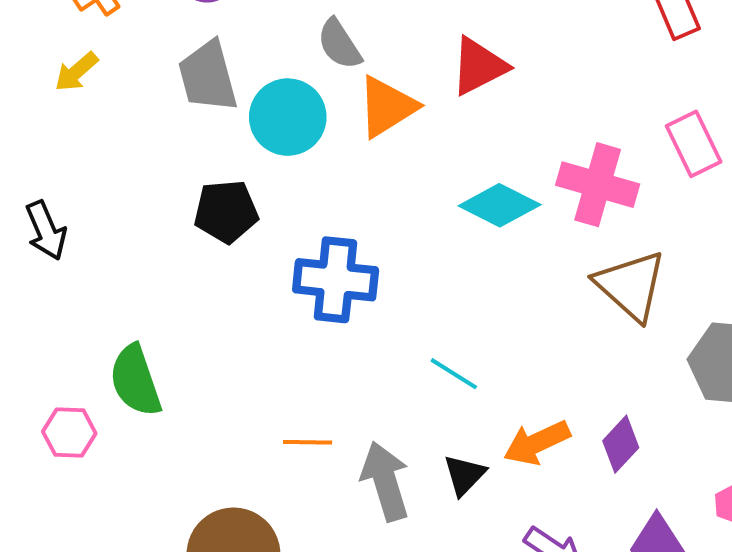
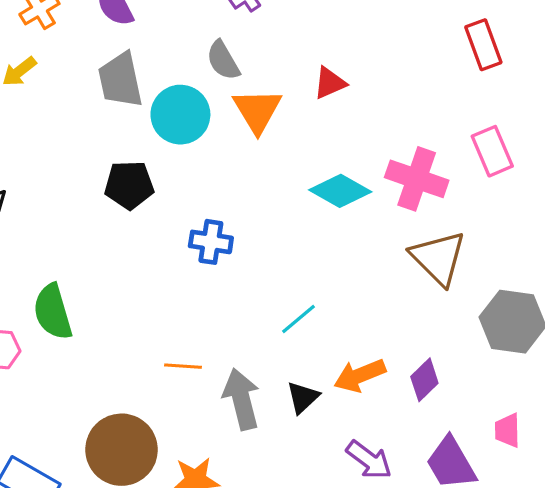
red triangle: (479, 66) -> (330, 83), size x0.7
orange triangle: (387, 107) -> (257, 110), turned -32
blue cross: (336, 280) -> (211, 242), size x0.7
cyan line: (454, 374) -> (298, 319), turned -75

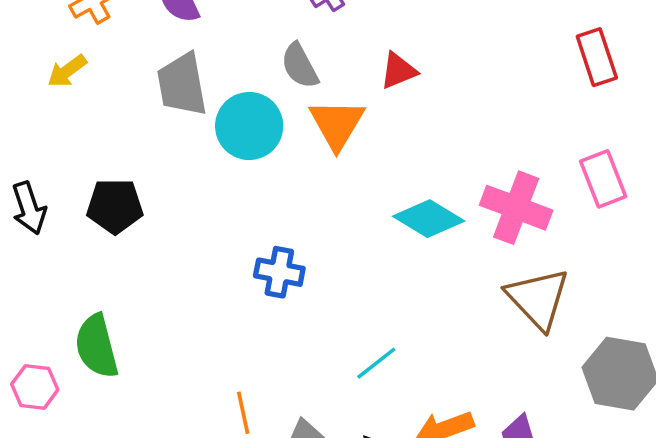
red triangle: (330, 83) -> (398, 71), moved
black pentagon: (129, 185) -> (115, 206), moved
orange line: (183, 366) -> (243, 413), turned 72

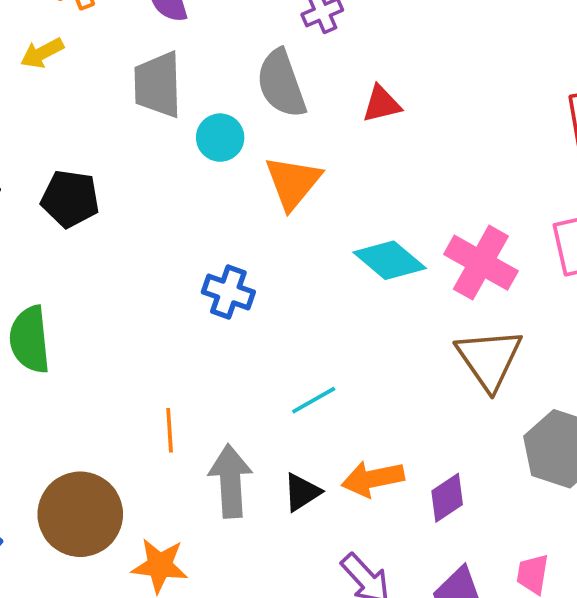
gray semicircle: (300, 66) -> (281, 84), size x1.4
orange triangle: (337, 124) -> (293, 182), moved
cyan circle: (249, 126) -> (220, 138), size x0.7

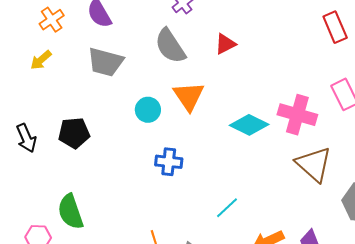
gray trapezoid: (158, 85) -> (106, 62), turned -60
cyan circle: (220, 138) -> (148, 110), moved

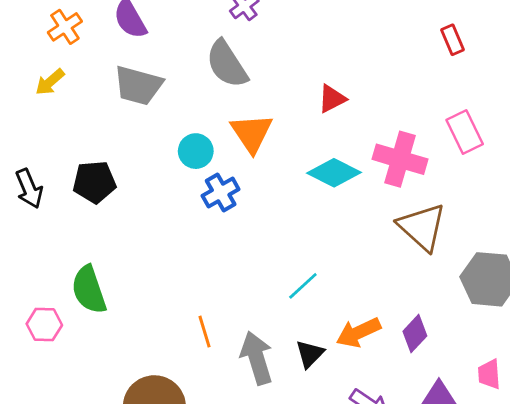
red rectangle: (335, 27) -> (452, 40), size x0.7
red triangle: (225, 44) -> (332, 99), moved
blue cross: (169, 162) -> (221, 193), moved, turned -36

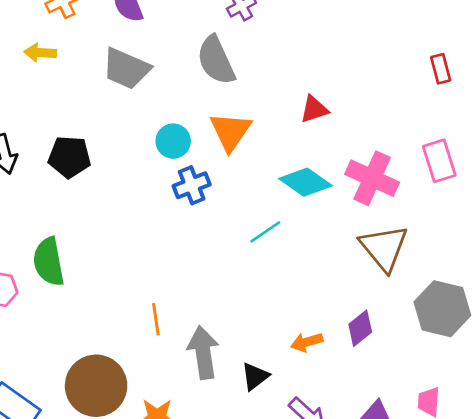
yellow arrow: (50, 82) -> (40, 53), turned 36
cyan line: (303, 286) -> (265, 232), moved
orange arrow: (358, 332) -> (307, 342), size x0.7
purple diamond: (415, 334) -> (360, 328), moved
black triangle: (310, 354) -> (255, 376), moved

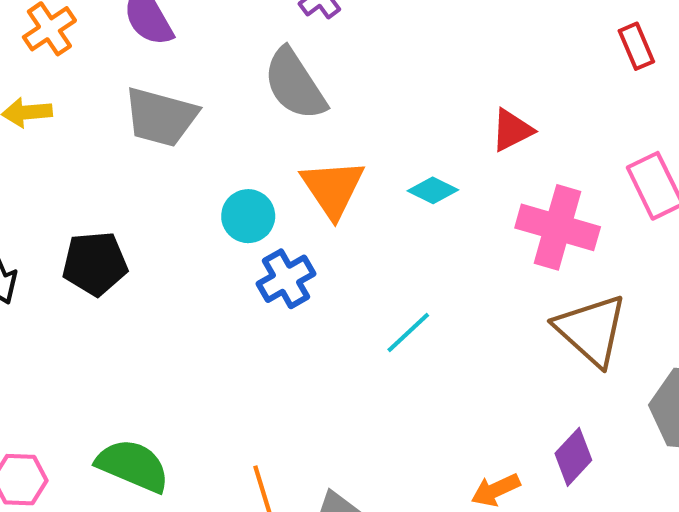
red triangle: (314, 109) -> (512, 130), moved
cyan diamond: (306, 182) -> (433, 190), moved, size x0.6
green semicircle: (49, 262) -> (133, 466), moved, turned 132

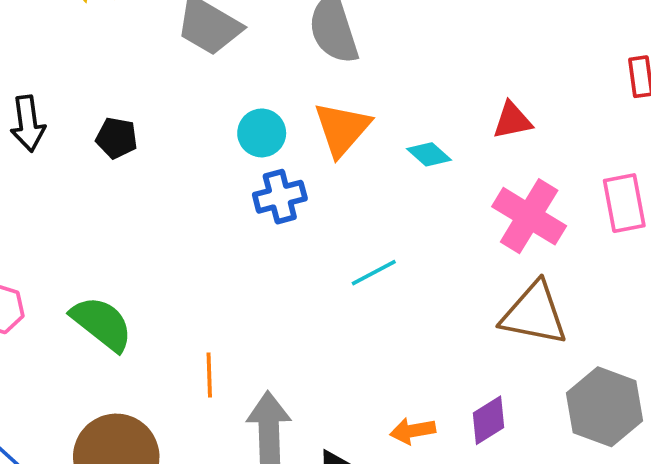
black pentagon: (95, 263) -> (117, 138), size x0.7
brown triangle: (591, 330) -> (534, 314), turned -46

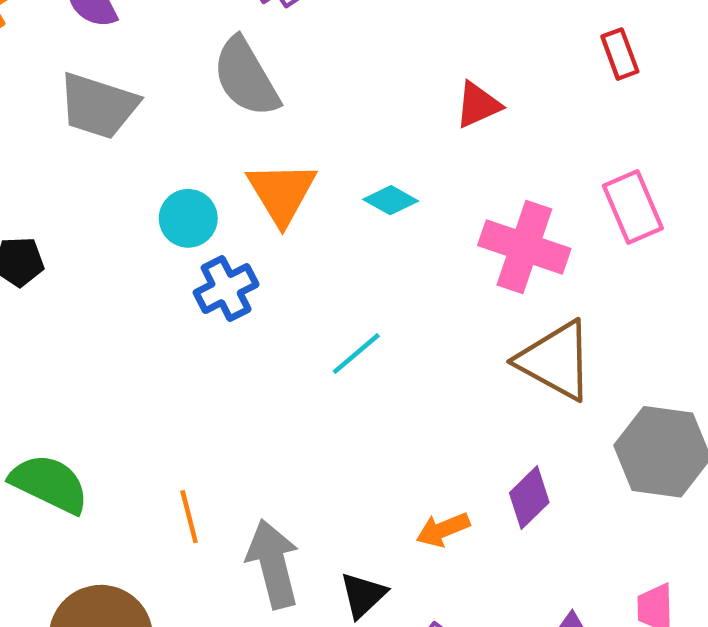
red triangle: (512, 120) -> (478, 105), moved
brown triangle: (534, 314) -> (556, 361), turned 30

